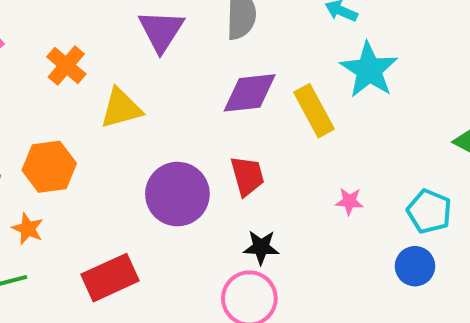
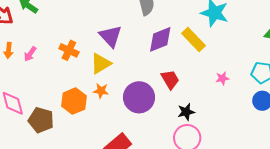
purple triangle: (161, 31) -> (111, 36), moved
orange star: (28, 229) -> (101, 91), moved

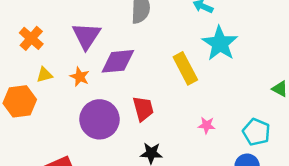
purple diamond: (160, 39) -> (118, 61), moved
yellow triangle: (101, 64) -> (44, 75), moved, size x0.6
orange star: (101, 91) -> (80, 77), moved

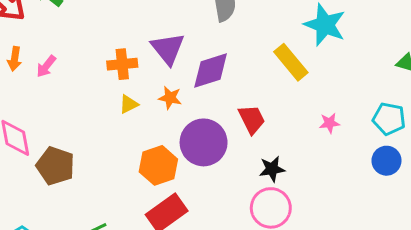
orange cross: (31, 38) -> (122, 64), moved, turned -35
orange hexagon: (20, 101) -> (158, 165), moved

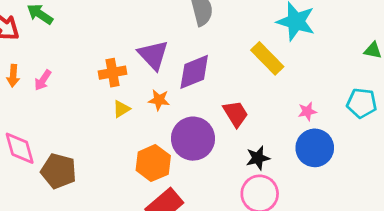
blue circle: (386, 161) -> (315, 148), moved, size x1.4

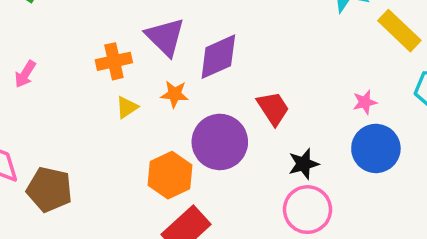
yellow rectangle: (267, 58) -> (399, 31), moved

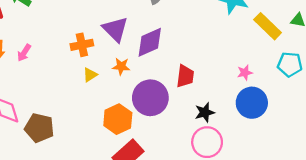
red trapezoid: (273, 108) -> (185, 76), turned 40

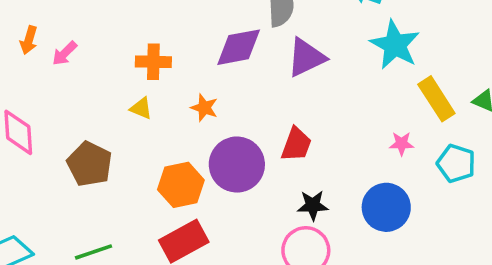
purple triangle: (115, 29) -> (306, 57), moved, turned 36
purple diamond: (150, 42) -> (239, 47), moved
pink star: (245, 73) -> (402, 144), moved
yellow triangle: (90, 75) -> (141, 108), moved, turned 42
brown pentagon: (39, 128) -> (90, 164), moved

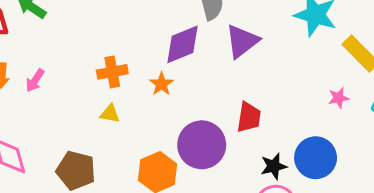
orange star: (204, 108) -> (161, 84), moved, turned 30
blue circle: (386, 207) -> (316, 158), moved

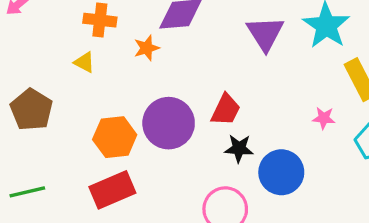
purple triangle: (242, 41) -> (265, 33), moved, turned -42
black star: (274, 166) -> (239, 148), moved

